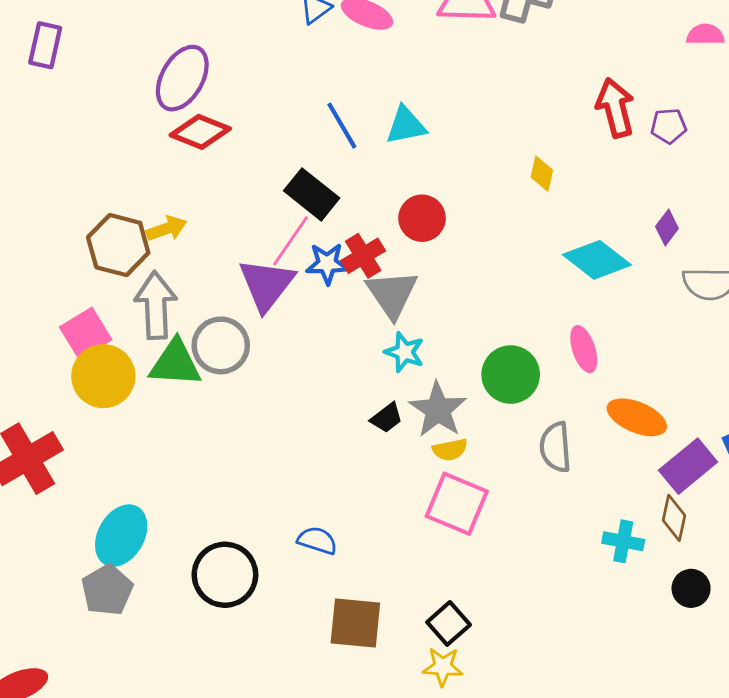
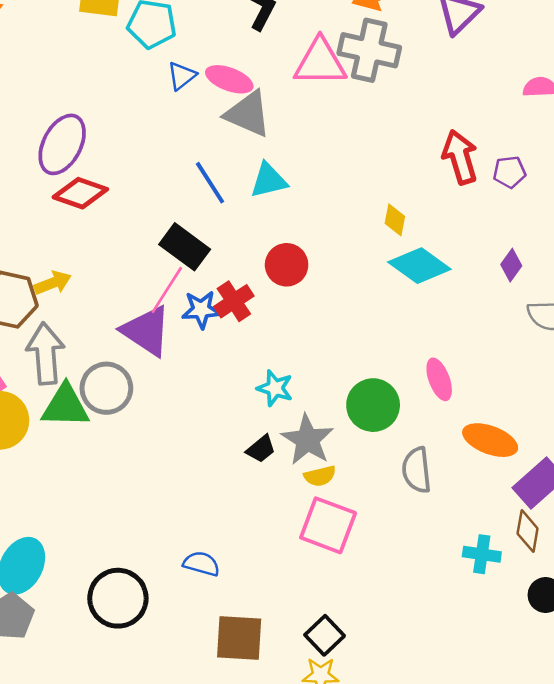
cyan diamond: (597, 260) -> (419, 266), moved
purple triangle: (267, 285) -> (146, 331), turned -32
gray triangle: (392, 294) -> (248, 114), moved, turned -30

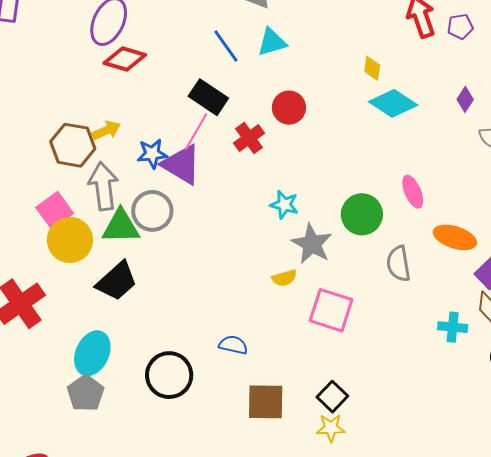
blue star: (201, 310) -> (152, 154), moved
black trapezoid: (261, 449) -> (117, 281), moved, size x1.8
yellow semicircle: (320, 476) -> (284, 278), moved

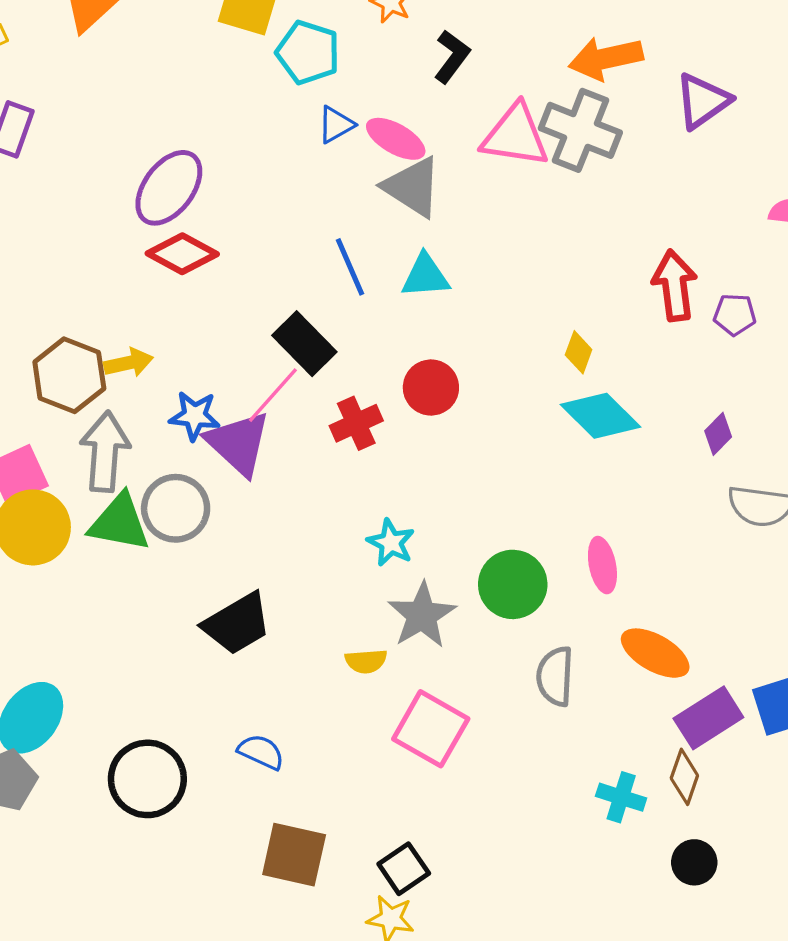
black trapezoid: (117, 281) -> (237, 624), moved

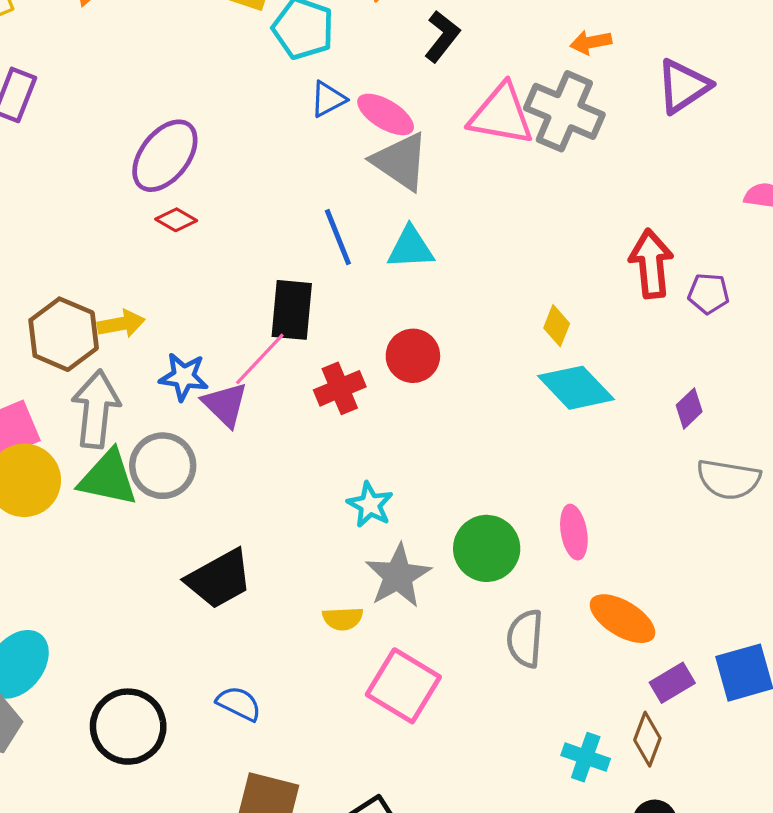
orange arrow: (606, 58) -> (591, 42), size x0.6
red diamond: (182, 254) -> (176, 220), size x0.6
black rectangle: (304, 344) -> (292, 310), turned 48
purple triangle: (238, 443) -> (225, 404), size x0.7
purple rectangle: (708, 718) -> (672, 683), size x0.7

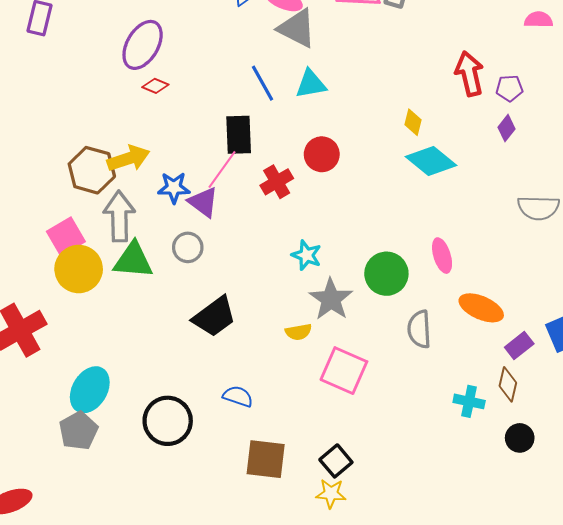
yellow arrow: (121, 324) -> (128, 158), size x1.4
purple diamond: (689, 408) -> (506, 128), moved
gray circle: (163, 466) -> (188, 247), moved, size x0.7

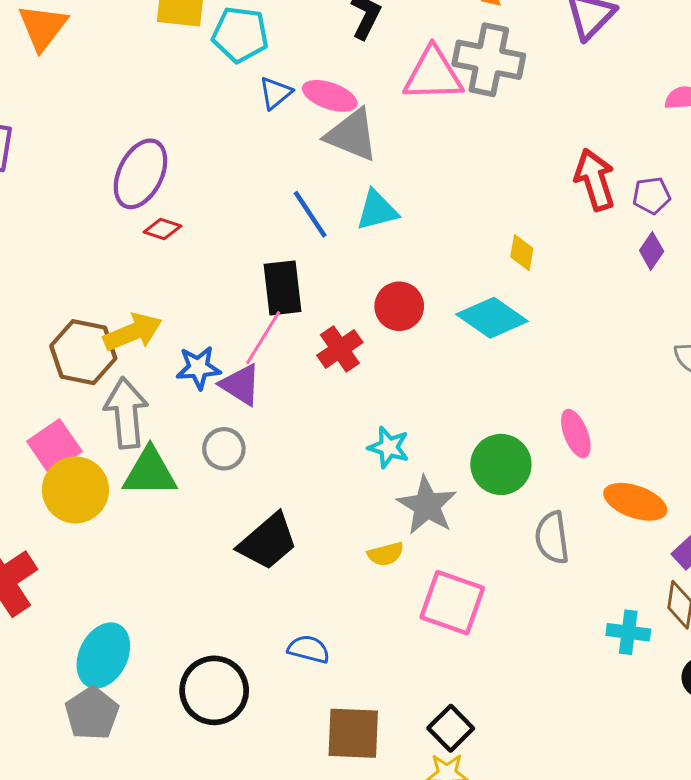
cyan diamond: (431, 161) -> (492, 318), moved

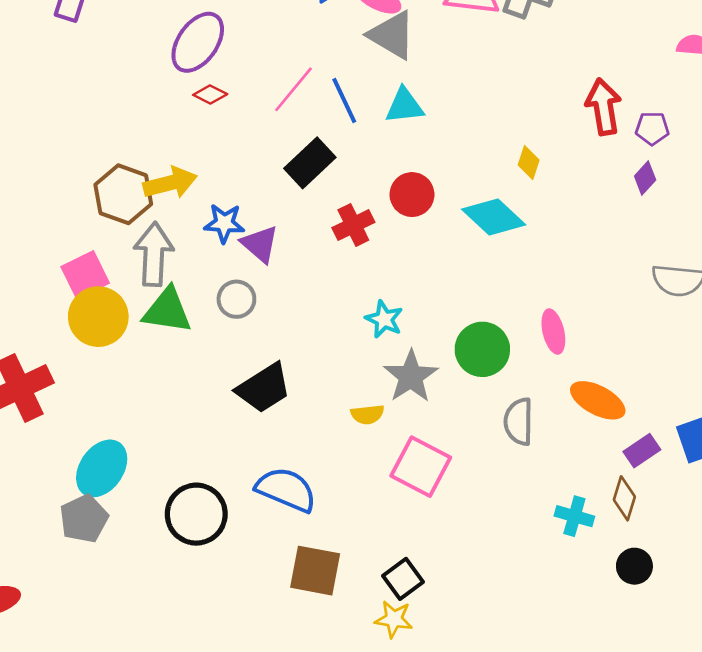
black rectangle: (282, 288) -> (310, 163), turned 45
pink line: (263, 338) -> (294, 89), moved
blue semicircle: (309, 649) -> (286, 490), size x1.6

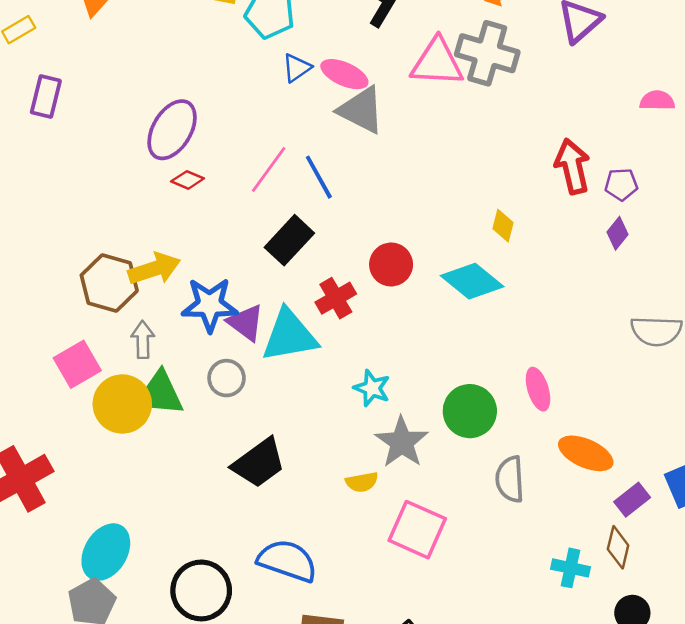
cyan triangle: (405, 106) -> (290, 335), moved, size x1.5
blue star: (224, 223) -> (210, 305), size x1.4
gray arrow: (154, 254) -> (143, 340), size x0.6
yellow circle: (98, 317) -> (122, 404), moved

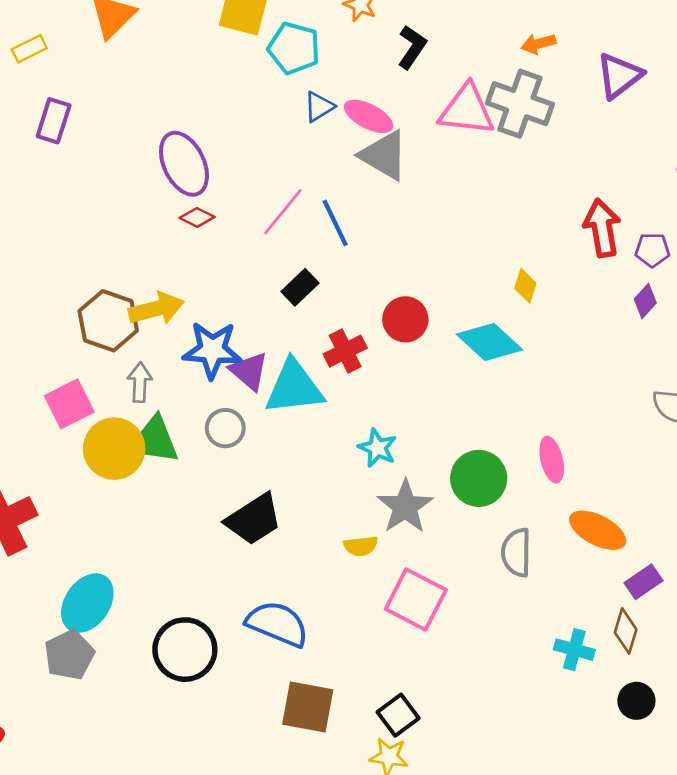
purple ellipse: (172, 130) -> (184, 164), turned -60
black rectangle: (289, 240) -> (300, 287), size x0.7

